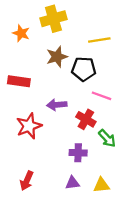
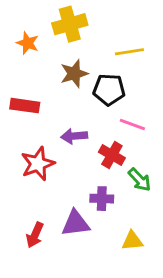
purple triangle: (72, 183) -> (76, 223), moved, size x1.5

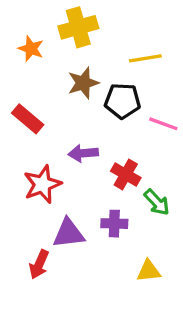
red rectangle: (25, 106) -> (28, 119), turned 32
pink line: (132, 124) -> (163, 124), moved
purple triangle: (76, 223) -> (69, 233), moved

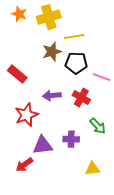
orange star: (31, 49) -> (19, 14), moved
yellow line: (145, 58) -> (74, 36), moved
red cross: (126, 174) -> (81, 98), moved
red arrow: (39, 264) -> (24, 165), turned 30

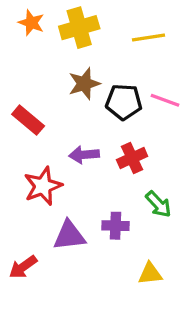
yellow line: (74, 36) -> (149, 38), moved
pink line: (102, 77) -> (165, 100), moved
red cross: (81, 98) -> (132, 158), turned 36
red arrow: (24, 165) -> (23, 267), moved

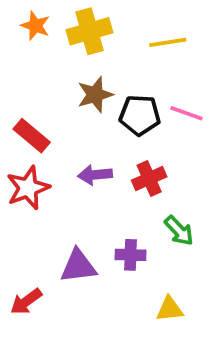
red star: (43, 186) -> (28, 188), moved

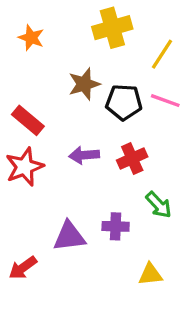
orange star: (35, 26) -> (31, 38), moved
yellow cross: (89, 31) -> (112, 28), moved
yellow line: (168, 42) -> (162, 54), moved, turned -48

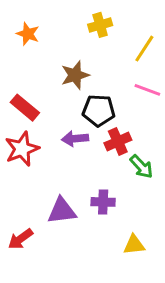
yellow cross: (112, 28) -> (100, 25), size x0.7
black pentagon: (124, 102) -> (99, 111), moved
green arrow: (159, 205) -> (141, 167), moved

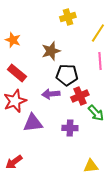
orange star: (28, 34) -> (13, 40), moved
pink line: (147, 90) -> (100, 61), turned 66
purple cross: (103, 202) -> (70, 128), moved
purple triangle: (62, 211) -> (33, 123), moved

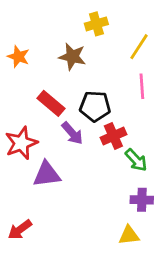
brown star: (51, 51) -> (72, 57), moved, turned 30
red rectangle: (17, 73) -> (51, 103), moved
purple arrow: (51, 94) -> (72, 133), turned -126
purple cross: (70, 128) -> (142, 200), moved

